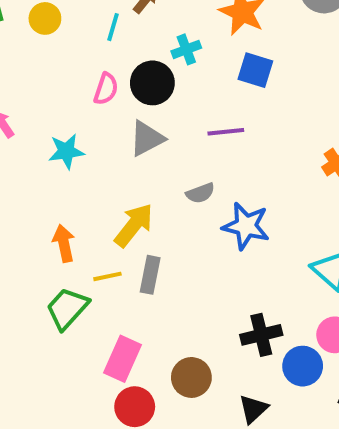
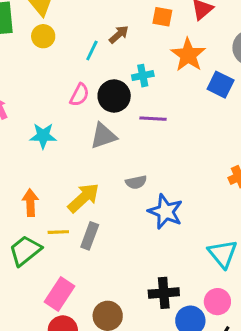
blue square: (255, 70) -> (221, 85), moved
purple line: (226, 132) -> (153, 119), moved

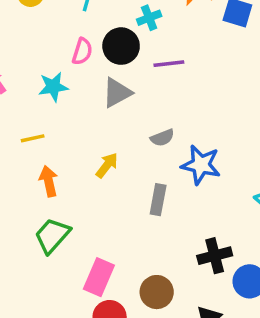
cyan star: (43, 136) -> (53, 87), moved
yellow arrow: (84, 198) -> (107, 165), size x0.7
yellow line: (58, 232) -> (33, 138), moved
gray rectangle: (90, 236) -> (158, 200), moved

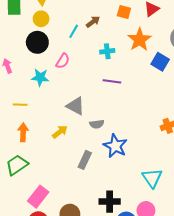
black circle: (121, 46) -> (37, 42), moved
gray triangle: (117, 93) -> (75, 106), moved, turned 42

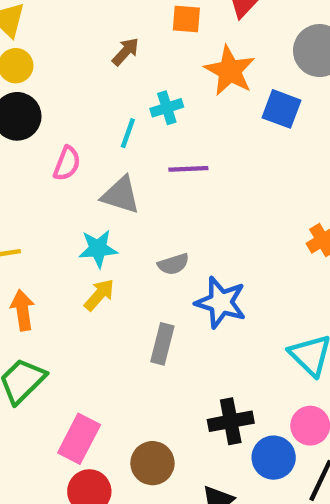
cyan line: (74, 31) -> (128, 133), moved
pink semicircle: (63, 61) -> (67, 163), moved
cyan star: (40, 77) -> (98, 249), moved
gray triangle: (75, 106) -> (121, 195), moved

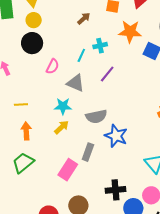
orange star: (230, 71) -> (130, 32), turned -30
purple line: (188, 169) -> (107, 74), turned -54
gray semicircle: (173, 264) -> (96, 116), size x1.5
pink rectangle: (79, 439) -> (68, 170), moved

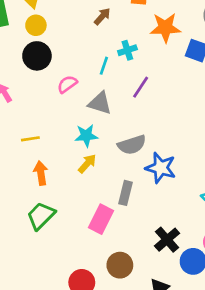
pink semicircle: (53, 66) -> (67, 84), turned -147
black cross: (115, 190) -> (167, 240), turned -30

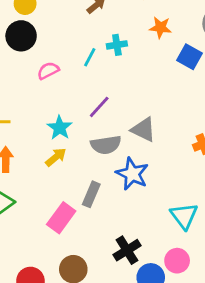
orange star: (165, 28) -> (160, 28), size x0.7
purple line: (141, 87) -> (99, 107), moved
gray triangle: (100, 103) -> (143, 130), moved
cyan star: (86, 136) -> (60, 128), turned 30

